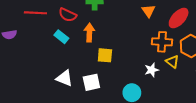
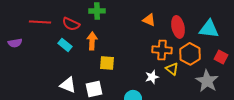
orange triangle: (148, 11) -> (149, 20), turned -32
red ellipse: (179, 18) -> (178, 27), turned -55

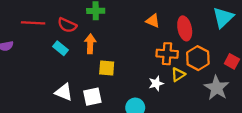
cyan triangle: (209, 29) -> (223, 17), moved, turned -50
yellow triangle: (172, 69) -> (178, 75), turned 48

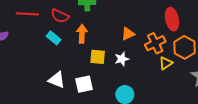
orange triangle: (153, 21) -> (128, 34), moved, turned -48
orange cross: (167, 54) -> (155, 43), turned -30
white star: (156, 83) -> (122, 59), moved

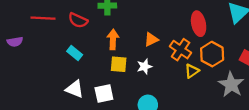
orange arrow: (82, 34) -> (113, 39), moved
cyan rectangle: (54, 38) -> (75, 53), moved
orange cross: (155, 43) -> (181, 50), turned -30

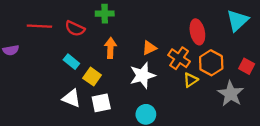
yellow square: (119, 64) -> (92, 77), moved, turned 30
white star: (144, 67) -> (142, 75), size x1.6

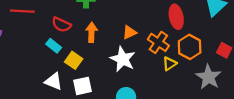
red semicircle: (75, 28) -> (61, 25), moved
white star: (142, 75) -> (123, 59), turned -30

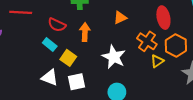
orange triangle: (129, 32) -> (120, 18), moved

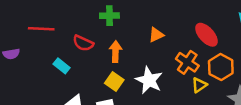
red ellipse: (163, 18) -> (206, 35), turned -30
cyan rectangle: (50, 44) -> (62, 66), moved
yellow square: (68, 58) -> (114, 81), moved

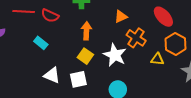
red semicircle: (83, 43) -> (50, 16), moved
orange cross: (187, 62) -> (136, 38), moved
yellow triangle: (199, 85) -> (157, 59), turned 40

